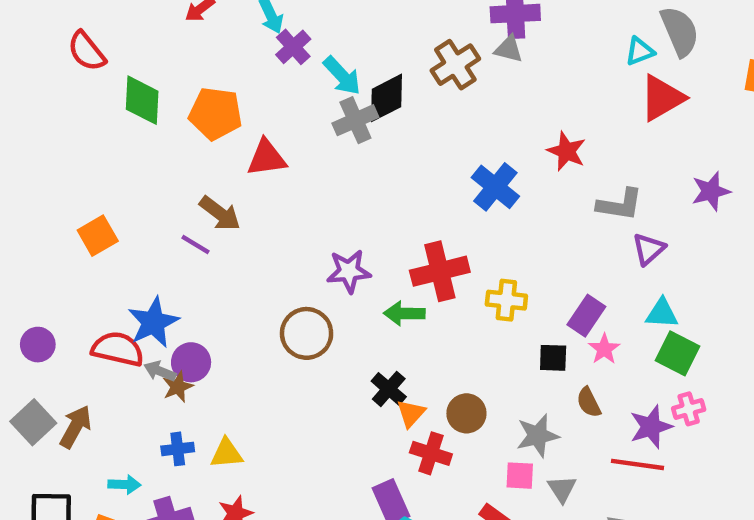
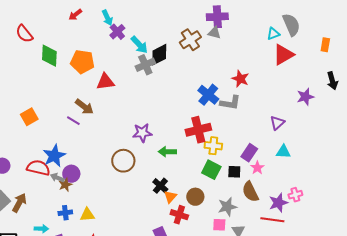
gray L-shape: (620, 205) -> (230, 103), moved
red cross: (440, 271) -> (198, 130), moved
green square: (677, 353) -> (211, 170), moved
brown semicircle: (589, 402) -> (250, 192), size x1.5

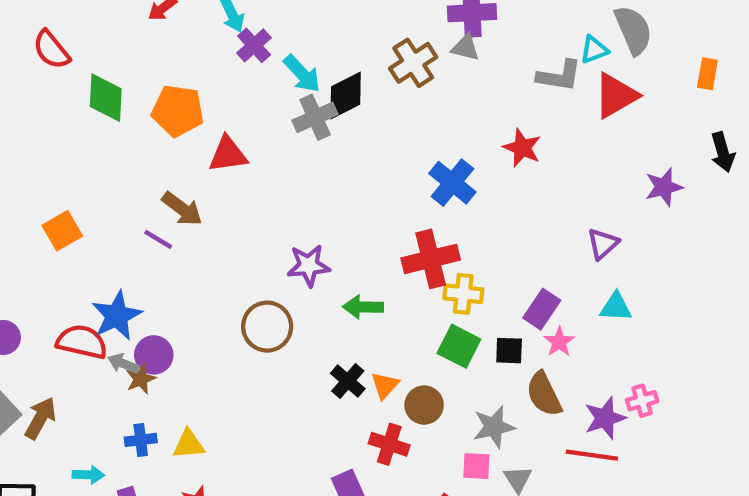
gray L-shape: (230, 103) -> (559, 76), moved
orange triangle: (170, 197) -> (385, 385), moved

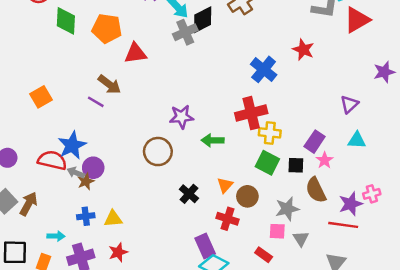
black cross: (348, 381) -> (189, 194), moved

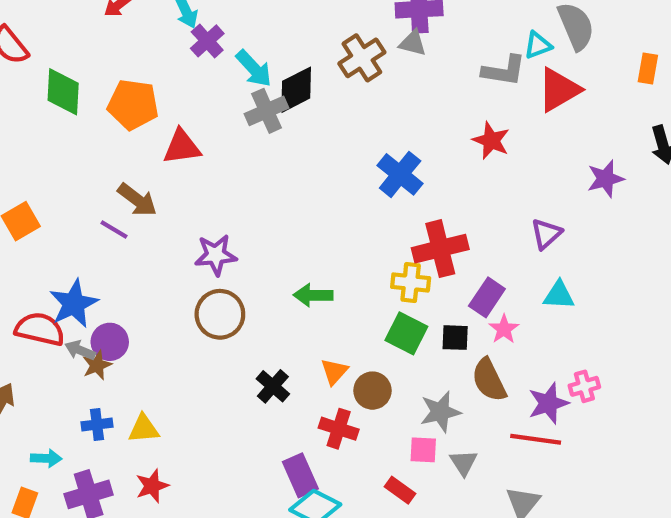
red star: (303, 50) -> (491, 141), moved
red cross: (251, 113) -> (440, 249), moved
purple star: (182, 117) -> (216, 255), moved

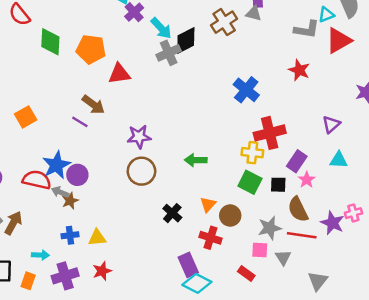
purple circle: (110, 342) -> (77, 175), moved
purple star: (548, 403) -> (332, 223), turned -30
red line: (536, 439) -> (302, 235), moved

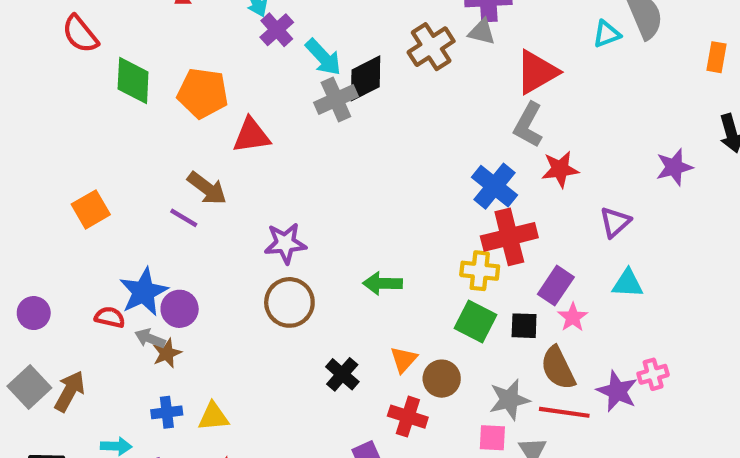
gray L-shape: (307, 29) -> (528, 125), moved, turned 110
red triangle: (339, 41) -> (537, 72), moved
red star: (299, 70) -> (560, 169), moved, turned -30
blue cross: (246, 90) -> (495, 186), moved
red semicircle: (37, 180) -> (110, 317), size x0.6

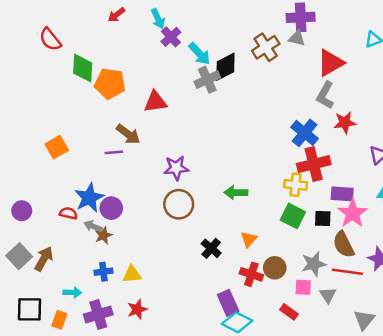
orange pentagon: (203, 93) -> (110, 84), moved
purple line: (184, 218) -> (114, 152), turned -36
purple rectangle: (556, 286) -> (342, 194), turned 60
pink star: (573, 317) -> (353, 213), size x1.6
brown circle: (442, 379) -> (275, 268), moved

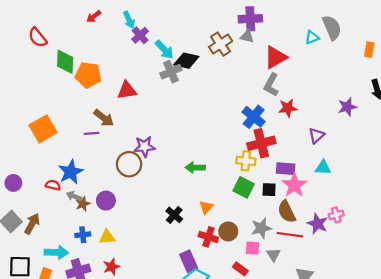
black diamond: (225, 67) -> (186, 61), turned 40
orange square: (57, 147) -> (43, 129), size x1.4
brown circle: (179, 204) -> (129, 164), moved
purple circle: (111, 208) -> (106, 201), moved
cyan arrow: (72, 292) -> (56, 252), size x1.5

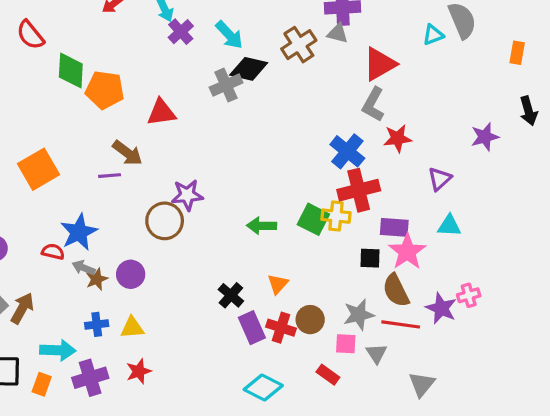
cyan arrow: (164, 50) -> (229, 35), moved
green square: (244, 187) -> (313, 219), moved
purple rectangle: (189, 261) -> (252, 328), moved

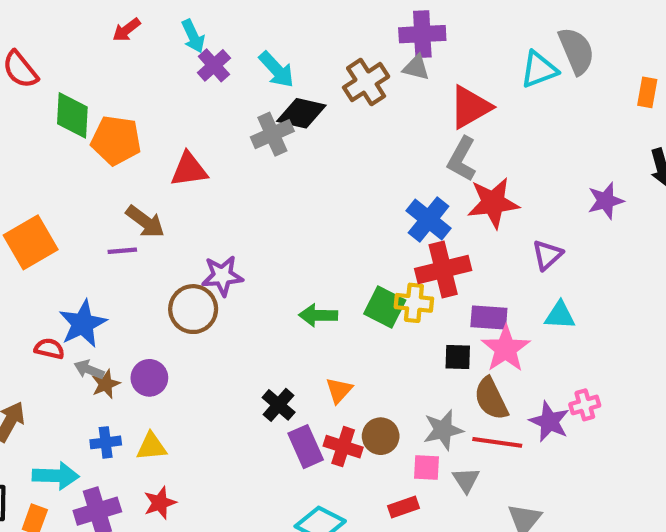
cyan triangle: (433, 35) -> (539, 70), size x1.4
red star: (397, 138) -> (493, 203), size x1.4
red rectangle: (328, 375) -> (404, 507), turned -55

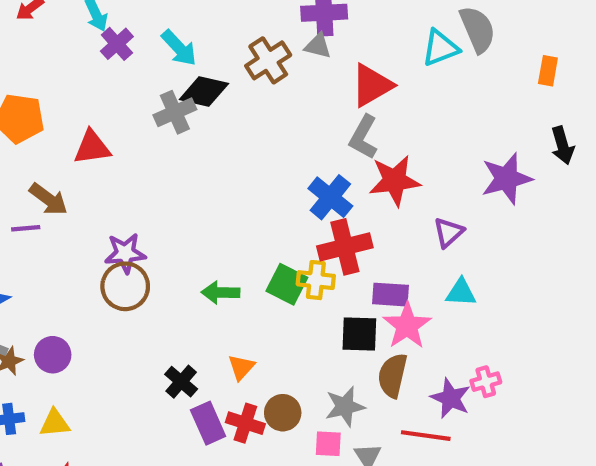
purple star: (606, 201) -> (507, 179), size x1.4
brown circle: (193, 309) -> (125, 286), moved
black square: (458, 357) -> (359, 334), size x1.4
brown semicircle: (491, 399) -> (393, 375), turned 39
red line: (497, 442) -> (426, 436), moved

